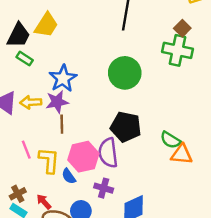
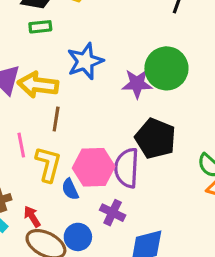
green rectangle: (25, 59) -> (40, 27), turned -49
yellow arrow: (31, 102) -> (38, 85), size x1.4
purple star: (57, 102) -> (137, 84), moved
brown line: (62, 124) -> (56, 119), moved

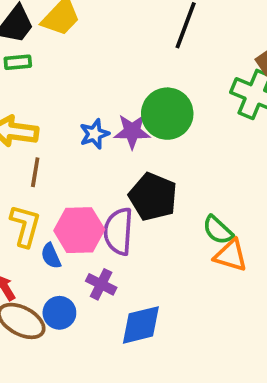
blue star: (85, 61) -> (94, 134), moved, size x0.7

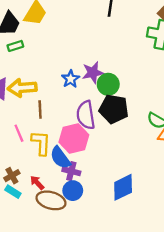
green circle: (167, 114) -> (108, 84), moved, size x0.7
purple semicircle: (118, 231) -> (86, 115), moved
blue semicircle: (51, 256) -> (60, 158), size x1.5
purple cross: (101, 284) -> (71, 171), moved

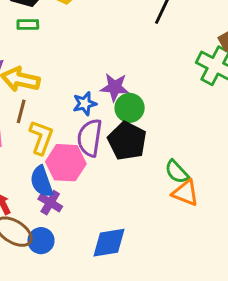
blue star: (71, 79) -> (85, 104), moved
brown line: (40, 110) -> (21, 111), moved
yellow L-shape: (41, 143) -> (41, 137), moved
blue circle: (73, 191) -> (41, 241), moved

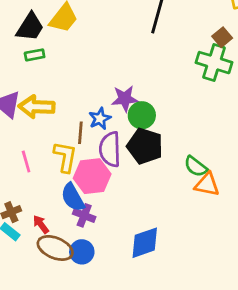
brown line: (21, 111) -> (80, 133), moved

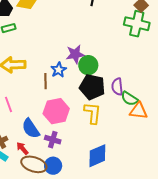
purple semicircle: (110, 149) -> (117, 87), moved, size x0.7
yellow L-shape: (65, 157) -> (93, 113), moved
blue semicircle: (73, 197) -> (31, 129), moved

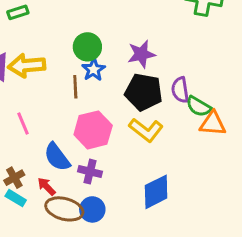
purple star: (75, 54) -> (141, 54), moved
green circle: (88, 65) -> (87, 47), moved
yellow L-shape: (93, 113) -> (146, 130), turned 125

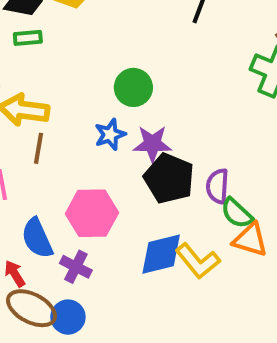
green circle: (87, 47) -> (133, 87), moved
purple star: (141, 54) -> (152, 144), moved
brown line: (75, 87) -> (38, 148), moved
yellow L-shape: (146, 130) -> (198, 261), moved
blue diamond: (156, 192) -> (161, 254), moved

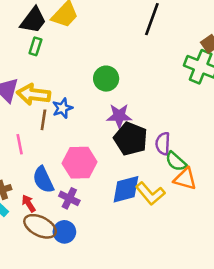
green rectangle: (28, 38) -> (35, 46), turned -66
blue star: (110, 134) -> (62, 108), moved

